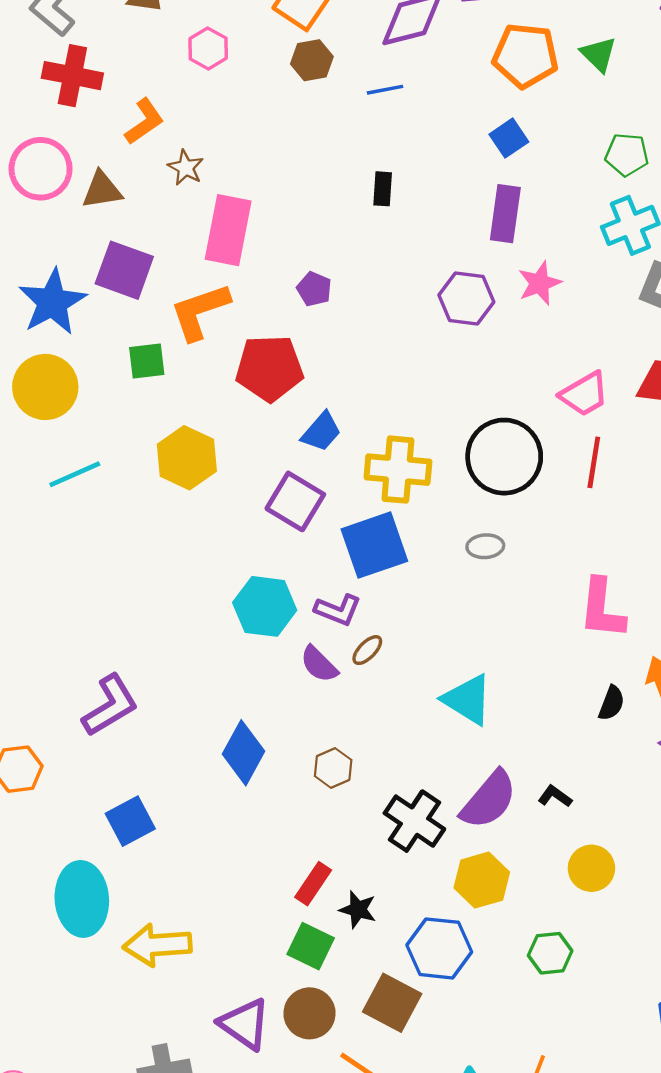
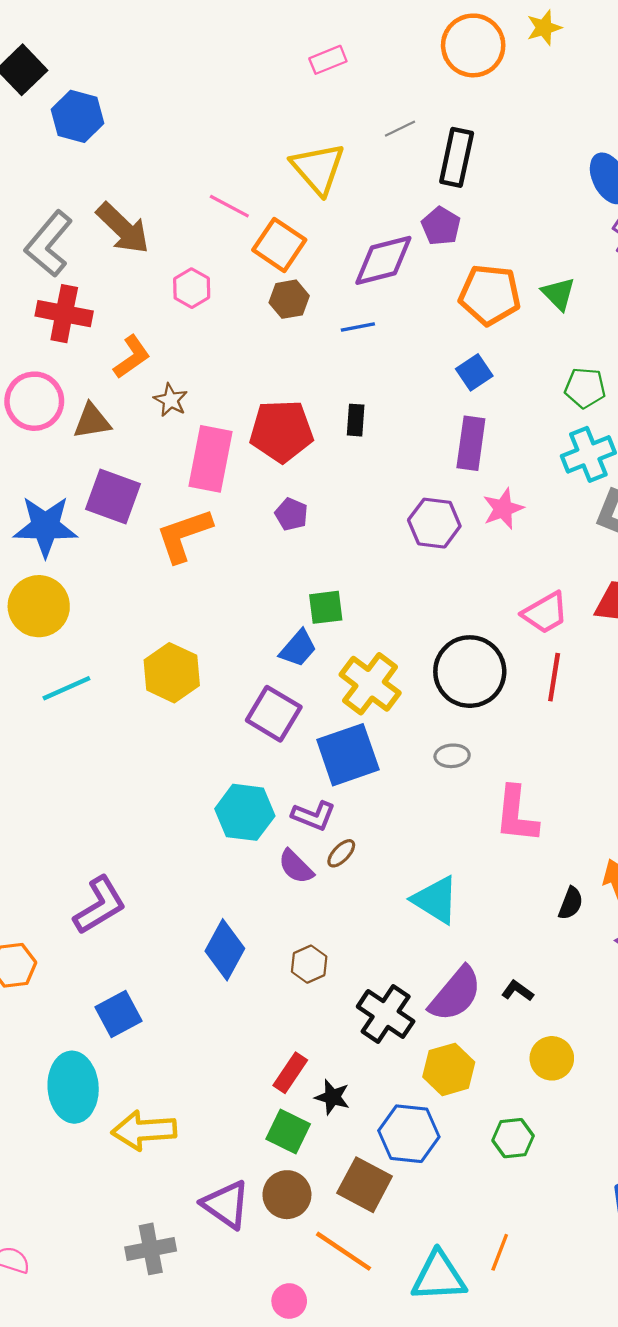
blue star: (52, 302) -> (45, 526), turned 30
green square: (147, 361) -> (326, 607), moved
red pentagon: (269, 368) -> (281, 431), moved
yellow cross: (398, 470) -> (370, 684), turned 32
pink L-shape: (602, 609) -> (516, 815), moved

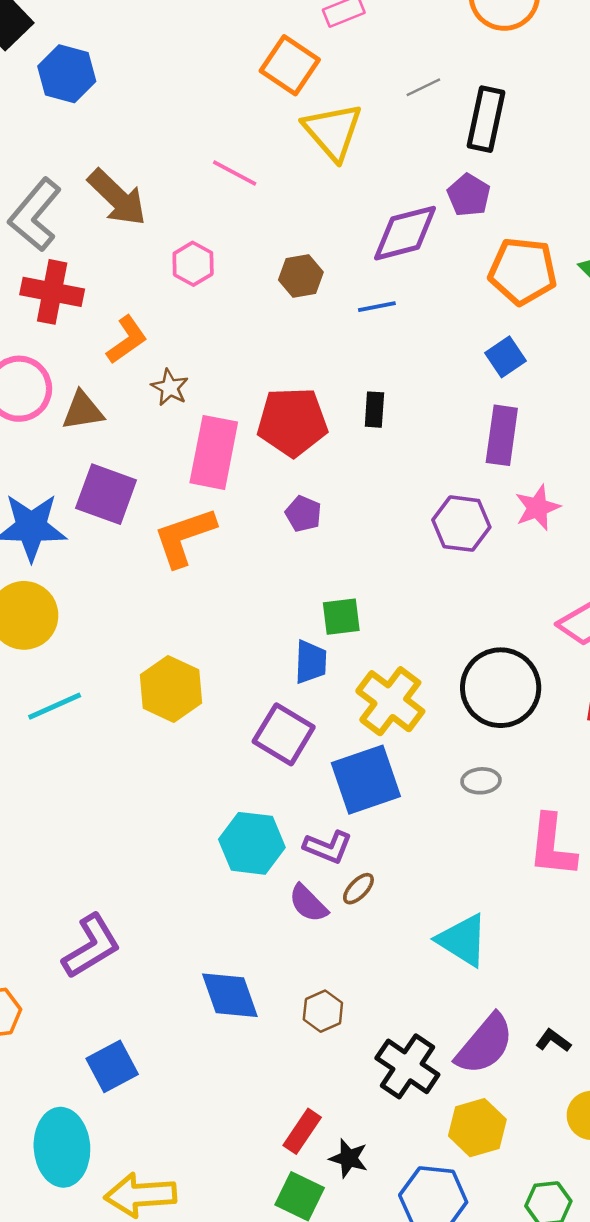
orange square: (279, 245) -> (290, 65), moved
blue trapezoid: (298, 648) -> (311, 662), turned -39
blue diamond: (225, 950) -> (230, 995), turned -48

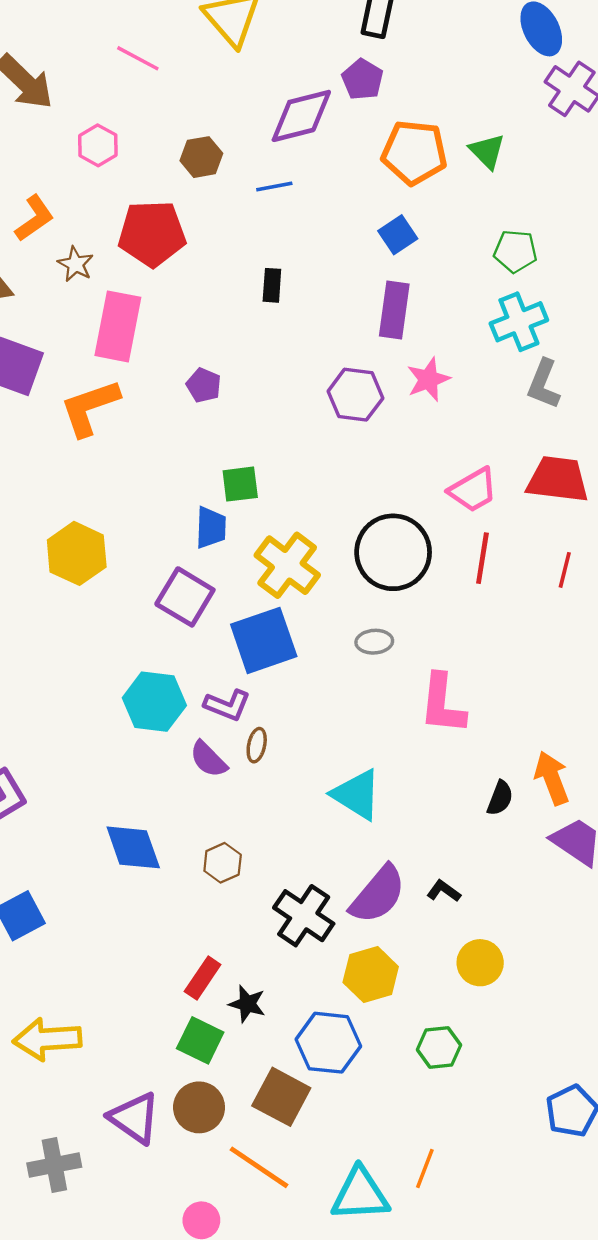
red pentagon: (292, 422) -> (152, 234), moved
brown ellipse: (358, 889) -> (257, 745), turned -32

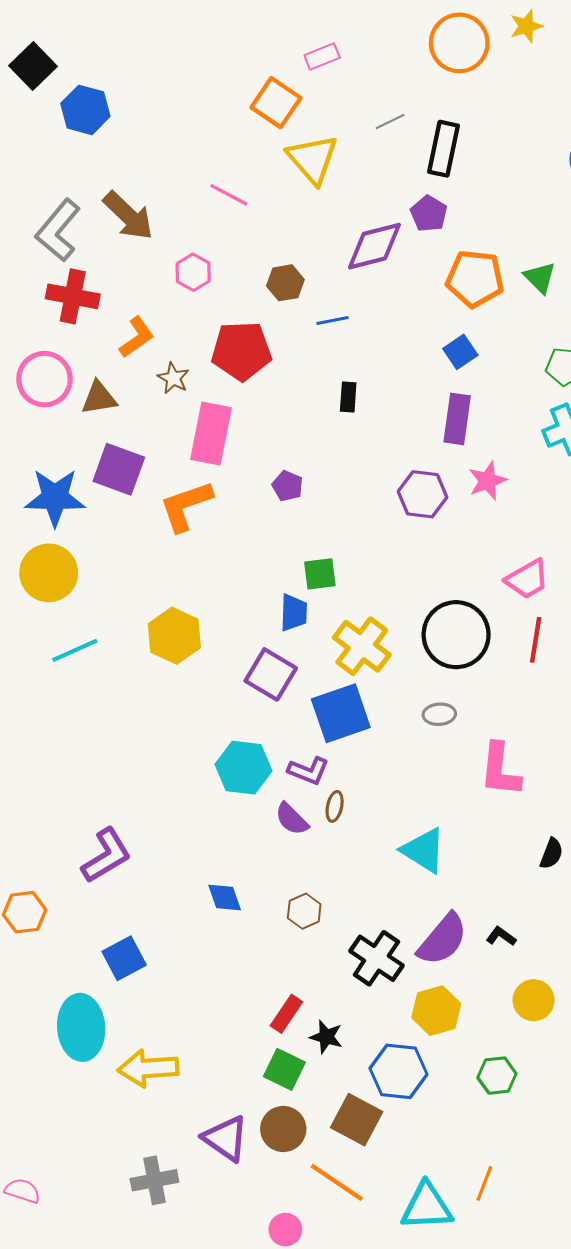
blue line: (274, 187) -> (332, 320), moved
blue diamond: (133, 847) -> (225, 898), size x0.7

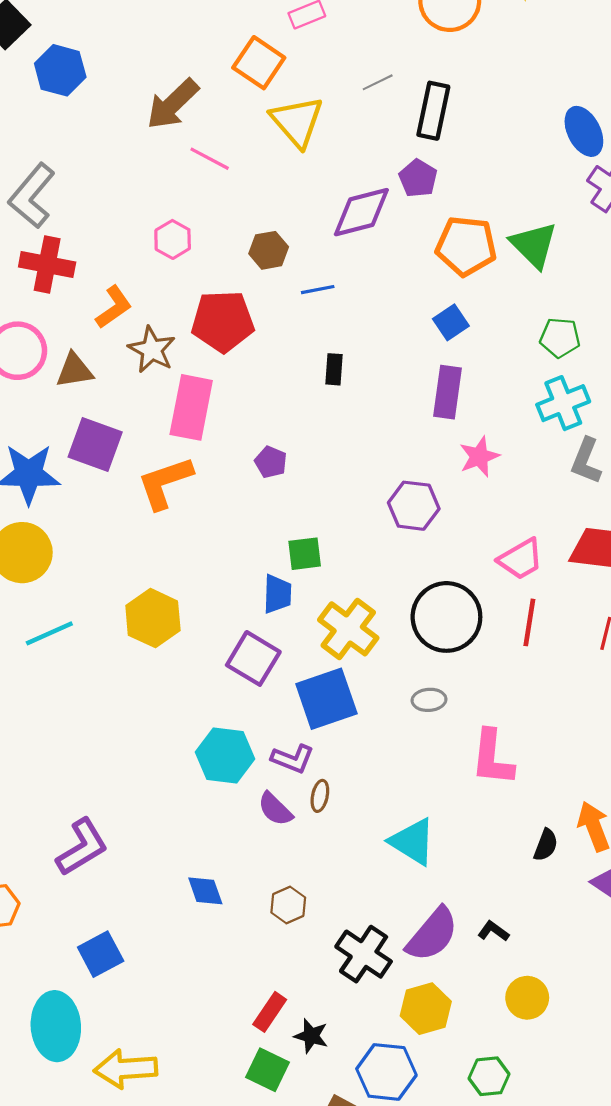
brown arrow: (128, 216) -> (173, 104), moved, turned 92
green triangle: (540, 278) -> (534, 245), size x1.4
brown star: (173, 378) -> (152, 350), size x1.4
purple hexagon: (423, 494) -> (414, 506), moved

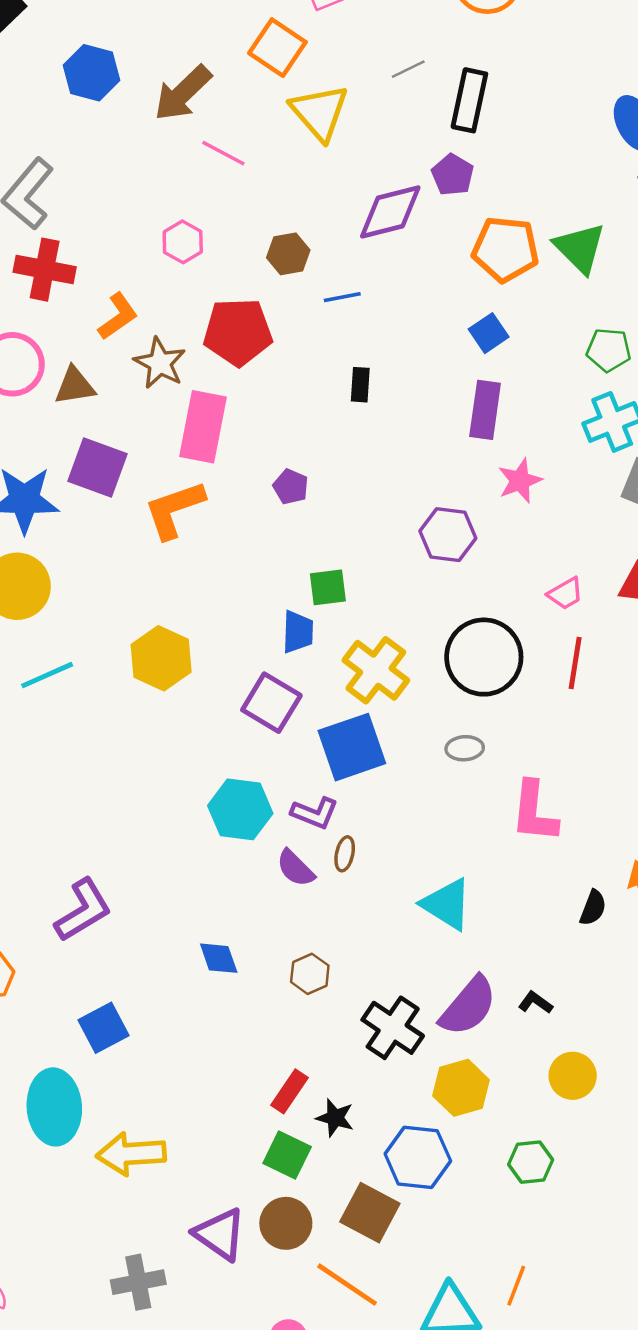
blue hexagon: (60, 70) -> (91, 73), moved
pink trapezoid: (521, 559) -> (565, 593), size x0.7

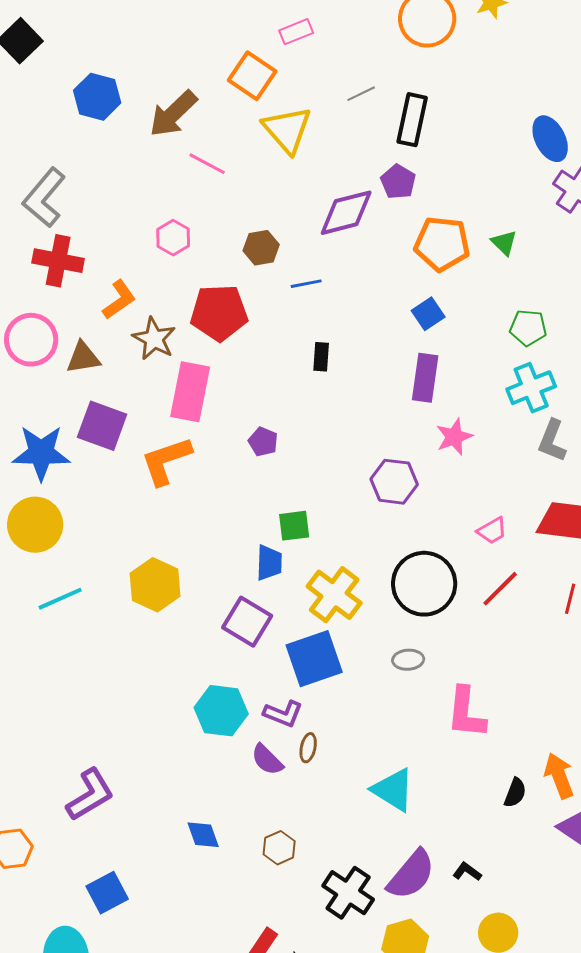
green triangle: (580, 248) -> (504, 243), size x0.6
red line: (575, 663) -> (500, 589), turned 36

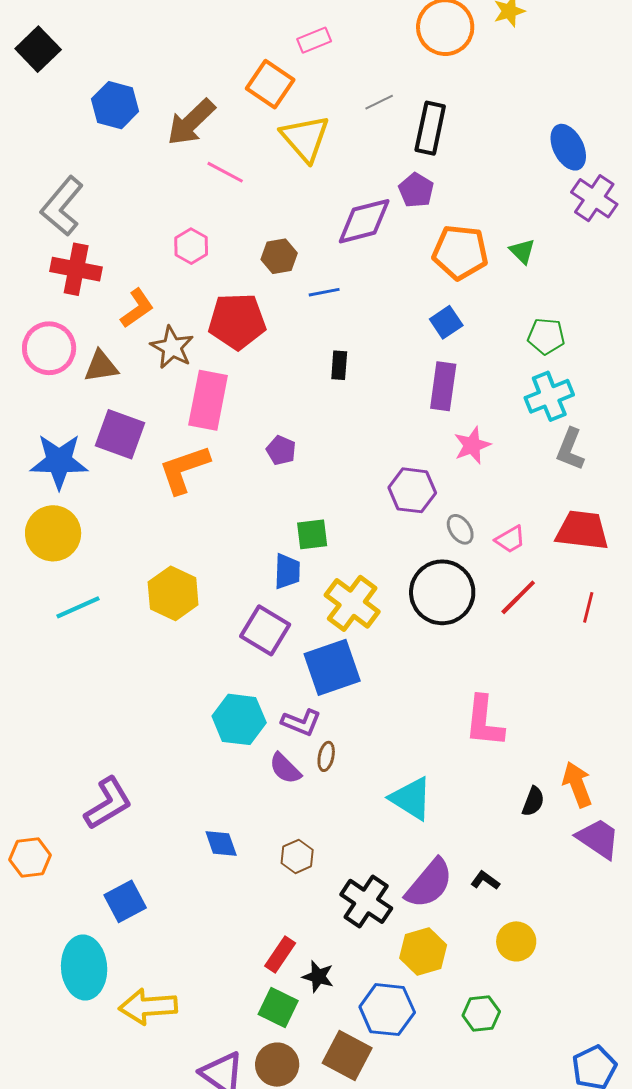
gray ellipse: (408, 660) -> (460, 529), moved, turned 60

